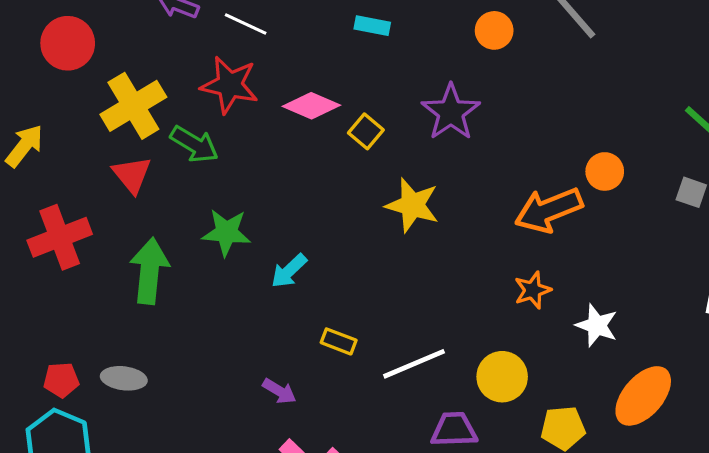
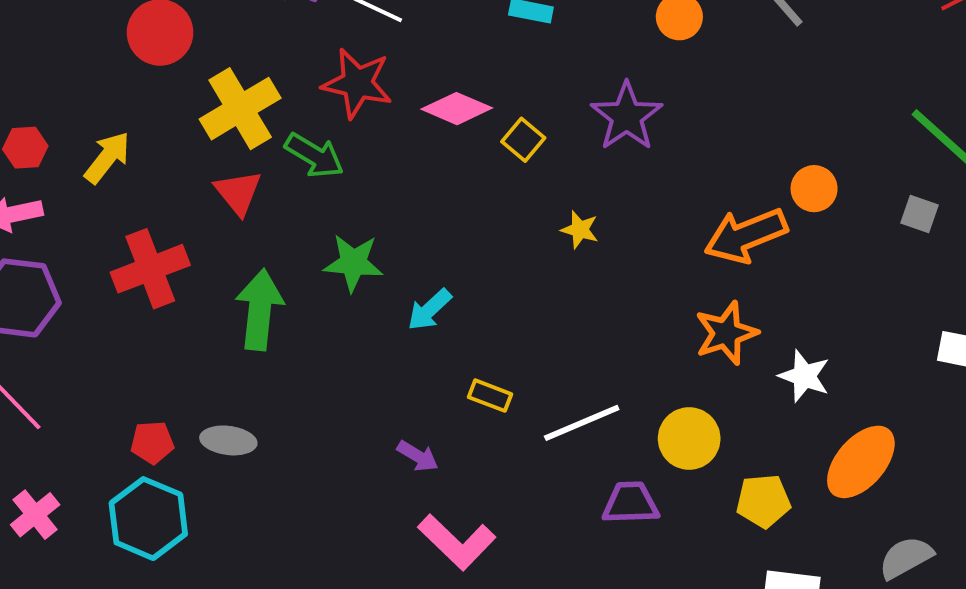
yellow star: (412, 205) -> (580, 230), size x0.6
orange star: (533, 290) -> (726, 333), size x1.4

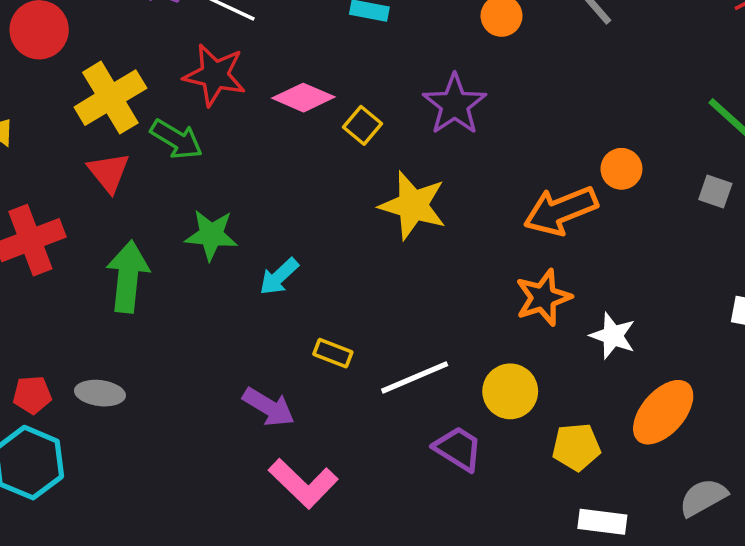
yellow star: (580, 230) -> (413, 205), size x2.0
purple arrow: (418, 456) -> (269, 407), size x1.4
purple trapezoid: (631, 503) -> (458, 449), turned 34

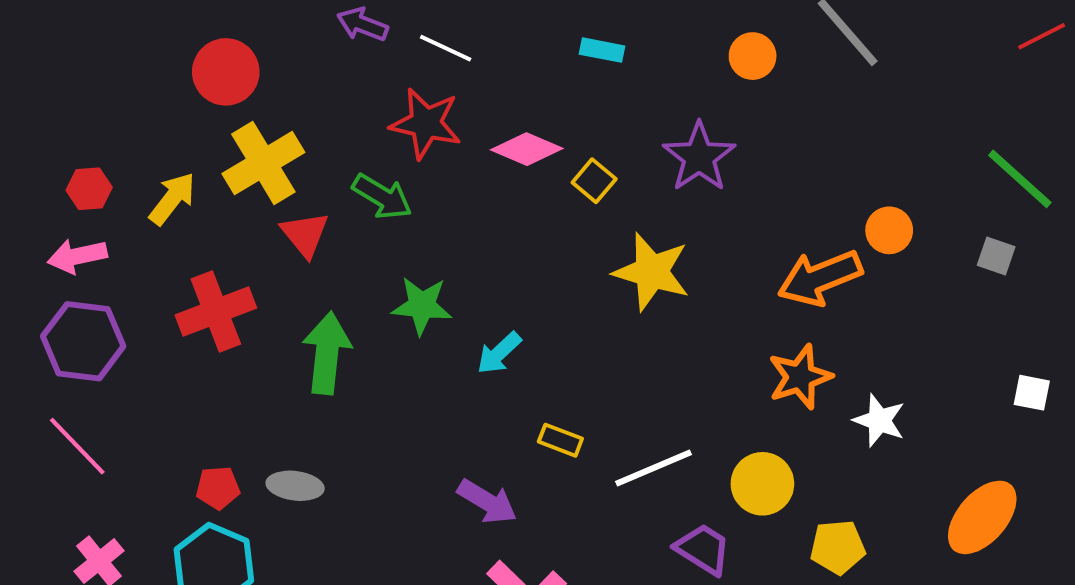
yellow cross: (110, 98) -> (263, 163), moved
orange ellipse: (663, 412) -> (982, 517), moved

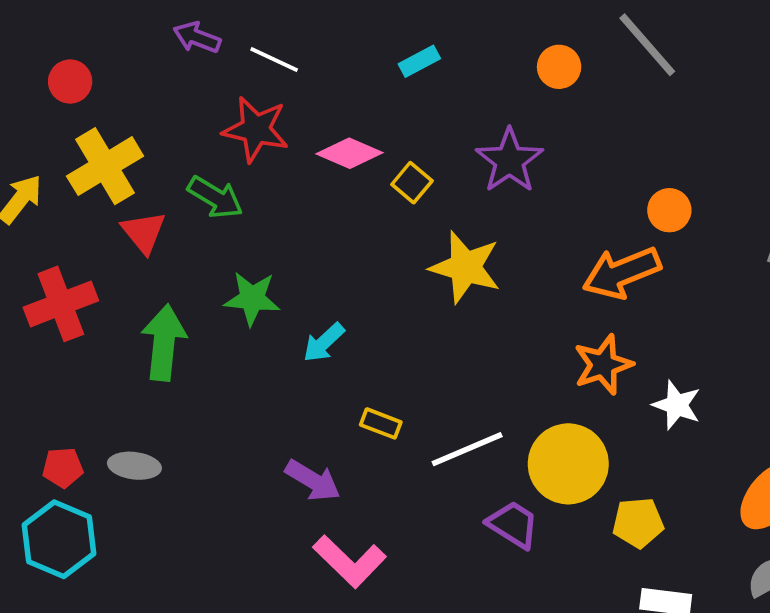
cyan rectangle: (602, 50) -> (419, 61), turned -39
red circle: (226, 72) -> (70, 82), size x0.7
orange circle: (889, 230) -> (669, 210), moved
yellow circle: (762, 484) -> (568, 464), size x1.4

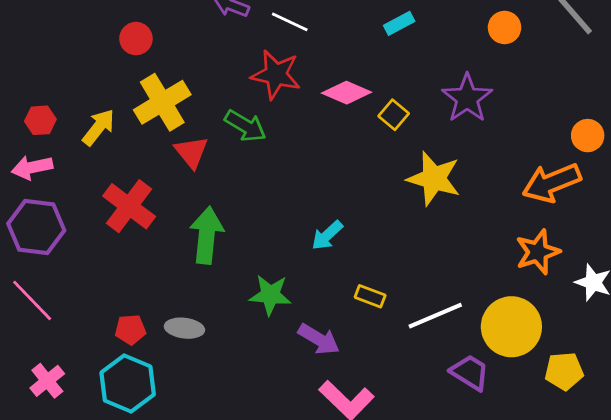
green star: (252, 298) -> (270, 295), moved
red cross: (61, 304) -> (129, 206), turned -32

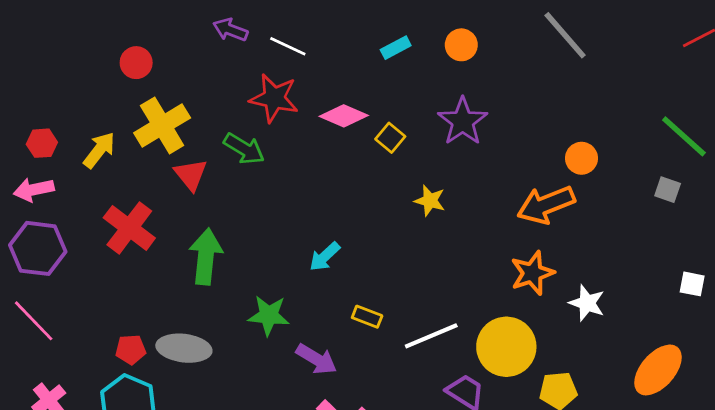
orange circle: (504, 27) -> (461, 45), moved
yellow star: (434, 178) -> (430, 201), size x0.6
gray ellipse: (184, 328) -> (184, 348), size x1.4

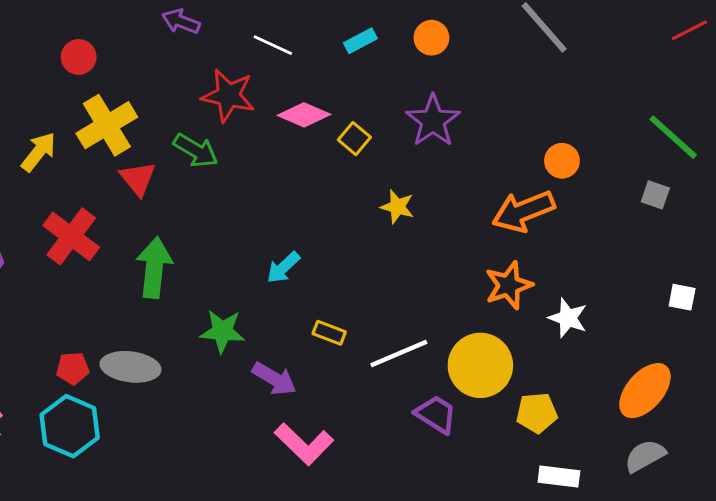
white line: (288, 46) -> (273, 45), moved

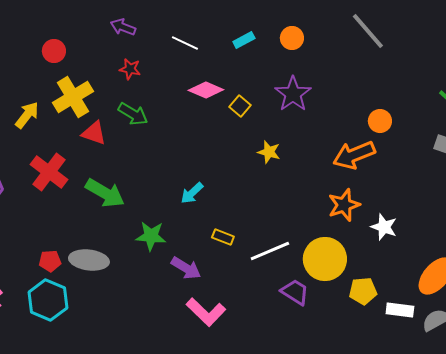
red star: (228, 96) -> (130, 69), moved, size x0.6
red triangle: (138, 179) -> (94, 133), turned -32
green arrow: (154, 268) -> (105, 193), turned 114
white rectangle: (559, 477) -> (400, 310), moved

